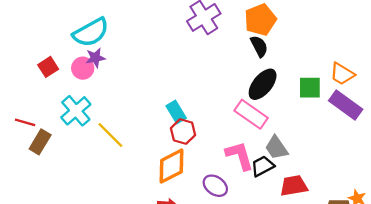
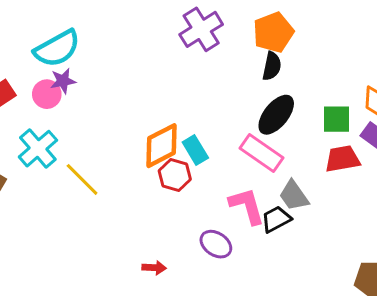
black semicircle: (259, 46) -> (272, 66), turned 40
cyan rectangle: (176, 112) -> (195, 150), moved
orange diamond: (171, 166) -> (161, 146), moved
red trapezoid: (294, 186) -> (342, 159), moved

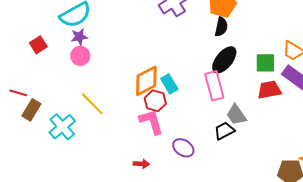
pink circle: (47, 94) -> (80, 56), moved
cyan cross: (38, 149) -> (62, 127), moved
pink rectangle: (262, 153) -> (214, 86), turned 40
pink L-shape: (247, 206) -> (151, 122), moved

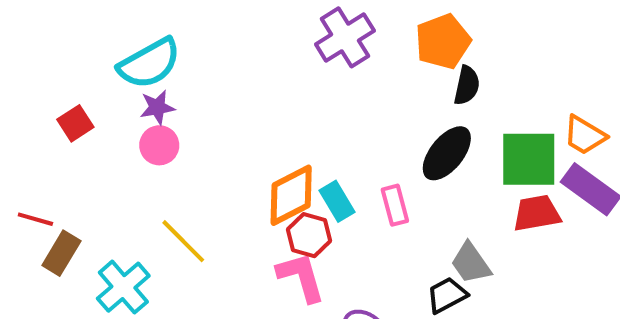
black semicircle: (221, 27) -> (467, 85), moved
green square: (265, 63) -> (529, 159), size x1.5
pink rectangle: (214, 86) -> (395, 205), moved, size x0.7

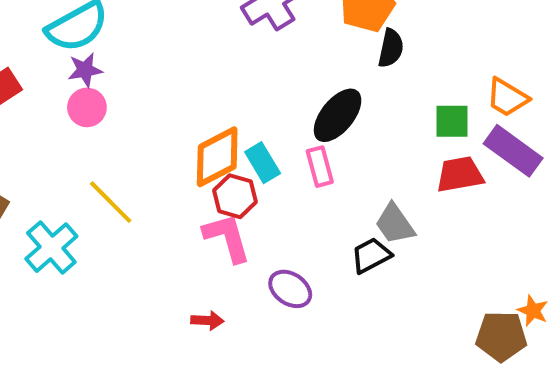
black ellipse: (447, 153) -> (338, 115), moved
green square: (529, 159) -> (452, 121), size x0.6

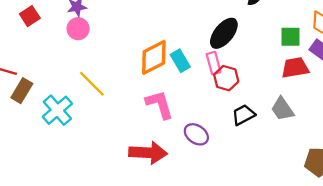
red hexagon: (235, 196) -> (226, 78), moved
gray trapezoid: (395, 224) -> (282, 109), moved
red arrow: (207, 321) -> (148, 153), size x2.0

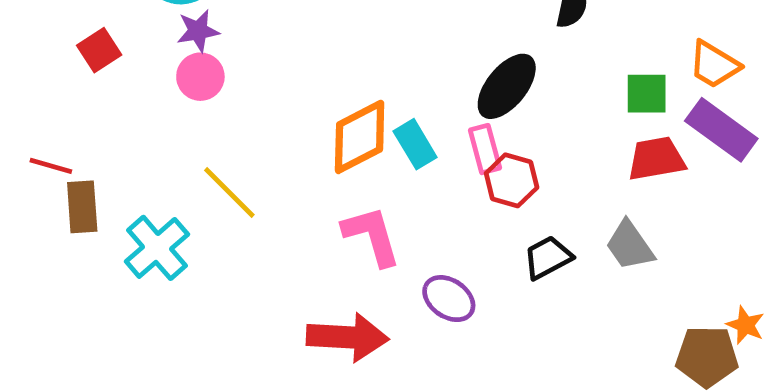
brown rectangle: (22, 91) -> (82, 207), turned -35

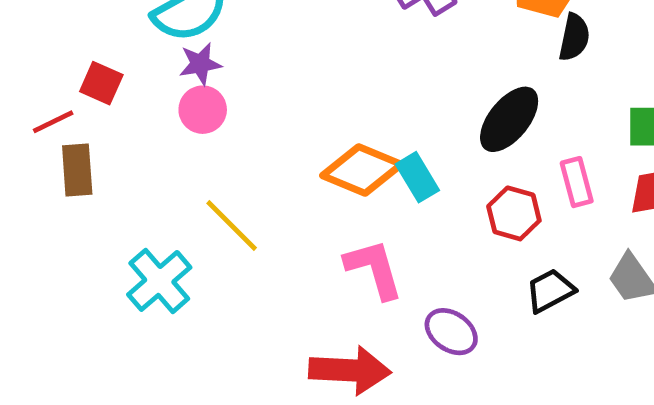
red square: (99, 50) -> (101, 83), turned -33
orange diamond: (360, 137) -> (362, 170), turned 50
pink rectangle: (485, 149) -> (577, 182), moved
red line: (51, 166) -> (53, 122), moved, turned -42
brown rectangle: (82, 207) -> (77, 170), moved

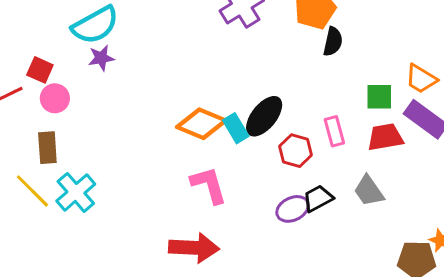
pink circle: (203, 110) -> (55, 98), moved
black ellipse: (509, 119) -> (264, 116), moved
brown rectangle: (77, 170) -> (47, 148), moved
yellow line: (232, 225) -> (32, 191), moved
purple ellipse: (451, 332) -> (293, 209), moved, turned -60

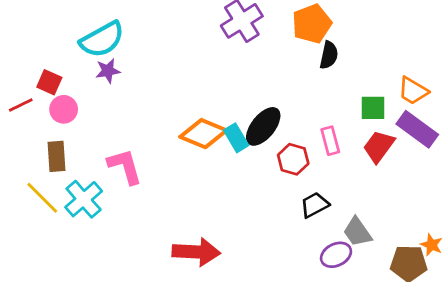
red trapezoid: (385, 137) -> (379, 146), turned -44
pink L-shape: (209, 185) -> (125, 166), moved
gray trapezoid: (369, 191) -> (357, 232), moved
purple ellipse: (293, 209) -> (336, 255), moved

